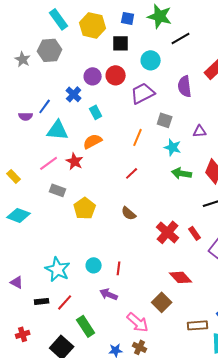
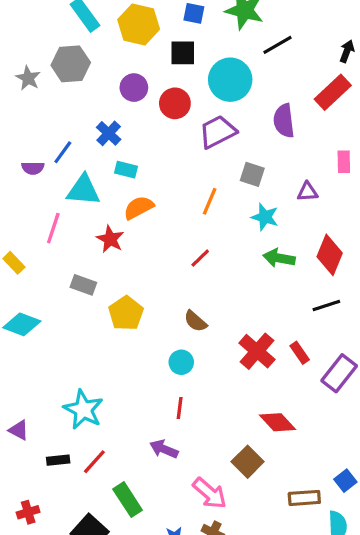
cyan circle: (151, 60) -> (230, 80), size x1.4
purple circle: (93, 76) -> (134, 88), moved
cyan rectangle: (96, 112) -> (126, 170), moved, turned -48
pink line: (49, 163) -> (53, 228), moved, turned -36
cyan circle: (94, 265) -> (181, 362), moved

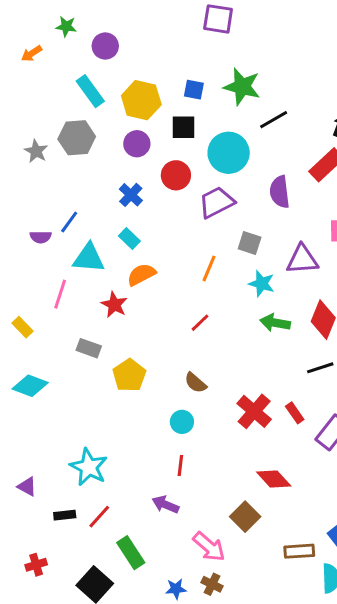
purple circle: (134, 88) -> (137, 144), moved
blue cross: (109, 133) -> (131, 195), moved
cyan rectangle: (126, 170) -> (129, 238), turned 30
purple triangle: (308, 192) -> (302, 260), size x1.6

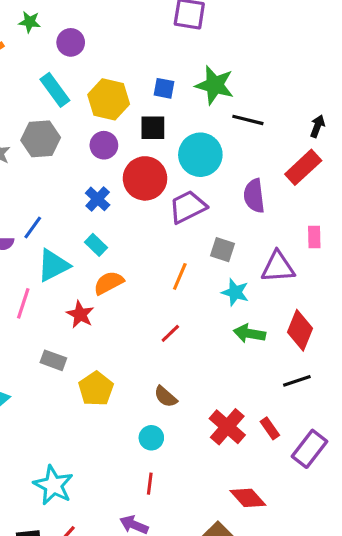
black line: (274, 120) -> (248, 120), turned 44
red circle: (176, 175) -> (145, 178), size x1.4
cyan triangle: (89, 258) -> (53, 265), turned -32

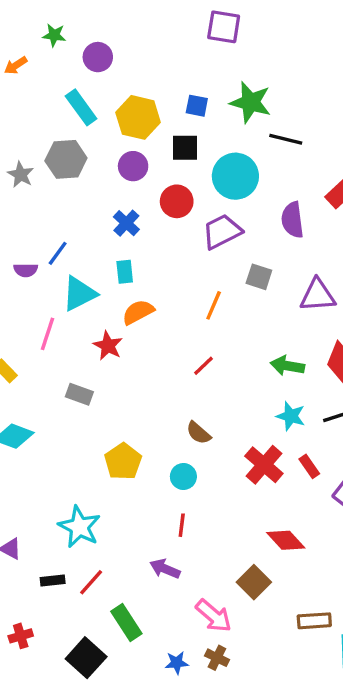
red circle: (145, 178) -> (177, 201), size x0.7
cyan rectangle: (96, 245) -> (125, 272), turned 40
cyan star: (235, 292) -> (291, 416), moved
yellow pentagon: (96, 389) -> (123, 461), moved

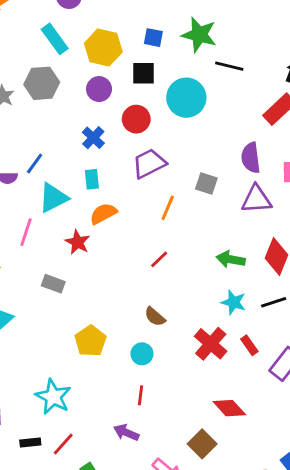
purple semicircle: (292, 220) -> (251, 158), moved
purple trapezoid: (222, 232) -> (149, 163), moved

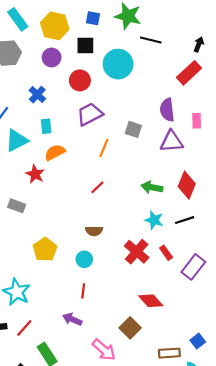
blue cross: (93, 138) -> (37, 95), moved
brown semicircle: (155, 317) -> (94, 231), turned -42

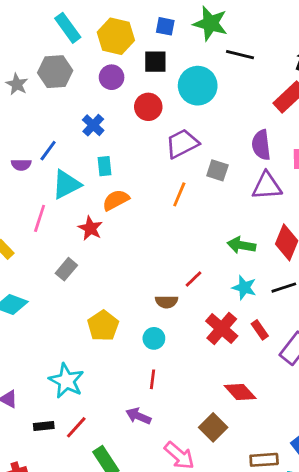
purple trapezoid: (90, 114) -> (182, 144), moved
red line: (97, 187) -> (193, 279), moved
gray rectangle: (17, 206) -> (66, 269), turned -70

